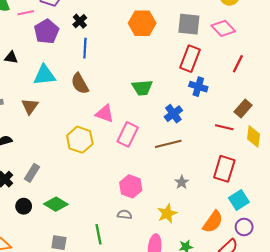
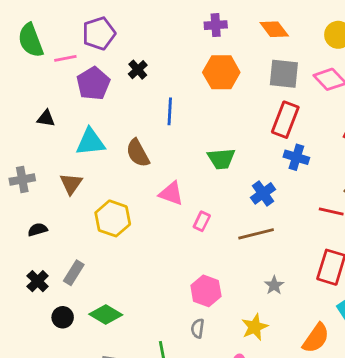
blue line: (85, 48) -> (170, 111), moved
pink rectangle: (128, 134) -> (202, 221), size x0.6
yellow hexagon: (80, 140) -> (113, 218), moved
gray semicircle: (124, 215) -> (198, 328), turned -88

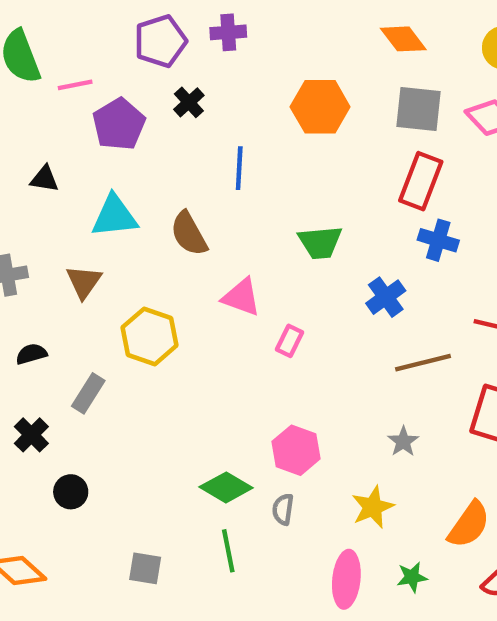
purple cross: (216, 25) -> (228, 32), moved
purple pentagon: (99, 33) -> (160, 41), moved
brown line: (256, 234) -> (423, 363), moved
gray rectangle: (74, 273) -> (88, 393), moved
green diamond: (106, 315) -> (226, 487), moved

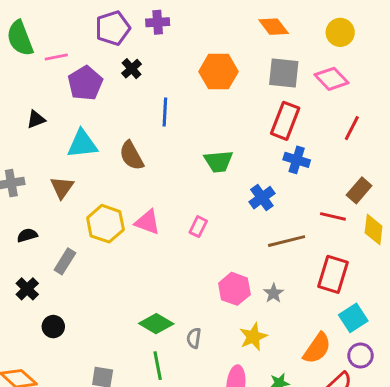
black triangle: (44, 179) -> (36, 119), turned -30
pink triangle: (241, 297) -> (147, 222), moved
pink hexagon: (296, 450) -> (234, 289), moved

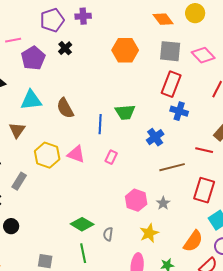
yellow circle: (340, 32) -> (195, 13), moved
blue line: (165, 112) -> (100, 124), moved

